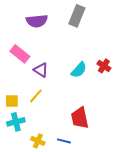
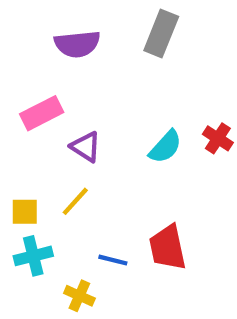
pink rectangle: (20, 54) -> (42, 113), turned -66
blue line: (64, 141) -> (113, 260), moved

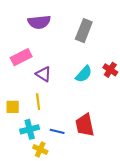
gray rectangle: (161, 33) -> (84, 31), moved
yellow line: (75, 201) -> (38, 102), turned -49
cyan cross: (33, 256) -> (30, 129), moved

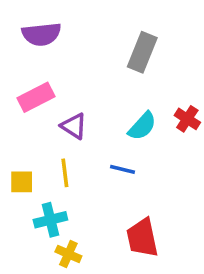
purple semicircle: (39, 22) -> (41, 34), moved
red trapezoid: (85, 125) -> (142, 238), moved
blue line: (57, 131) -> (122, 169), moved

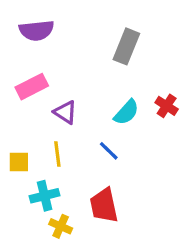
blue line: (122, 169) -> (109, 151), turned 30
red trapezoid: (142, 238) -> (104, 205), moved

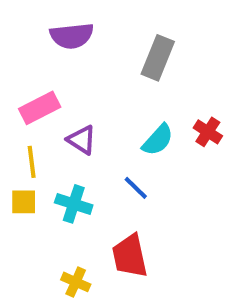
purple semicircle: (37, 30) -> (72, 36), moved
yellow line: (57, 154) -> (32, 162), moved
cyan cross: (45, 196) -> (74, 204), moved, turned 32

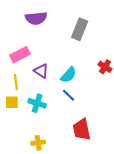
cyan semicircle: (158, 140) -> (69, 75), moved
red trapezoid: (130, 256) -> (82, 130), moved
yellow cross: (76, 282) -> (38, 143), turned -32

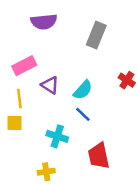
cyan cross: (37, 103) -> (57, 136), moved

